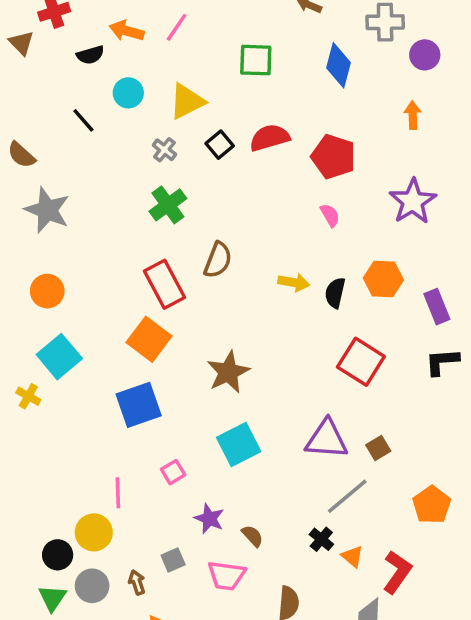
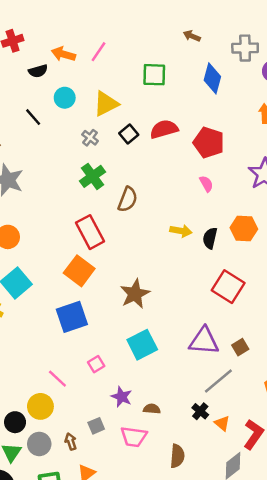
brown semicircle: (218, 260) -> (128, 199), moved
pink line: (118, 493) -> (57, 379), turned -45
brown semicircle: (252, 536) -> (152, 409), turned -42

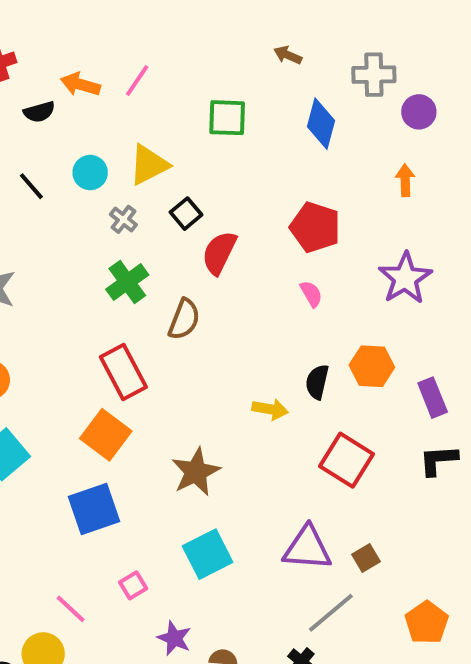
cyan circle: (65, 98) -> (90, 173), moved
red semicircle: (164, 129) -> (219, 253), moved, turned -48
yellow arrow: (181, 231) -> (270, 409), moved

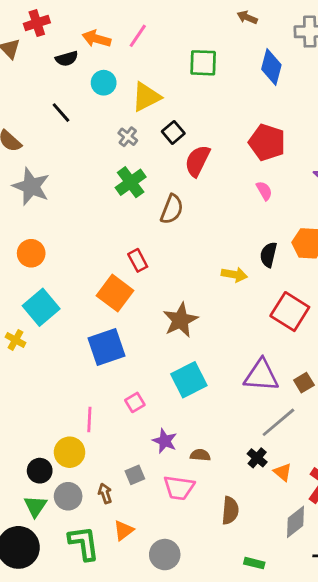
cyan circle: (90, 173) -> (104, 83), moved
red rectangle: (123, 372) -> (138, 260), moved, size x0.6
pink line: (71, 609) -> (89, 420), turned 50

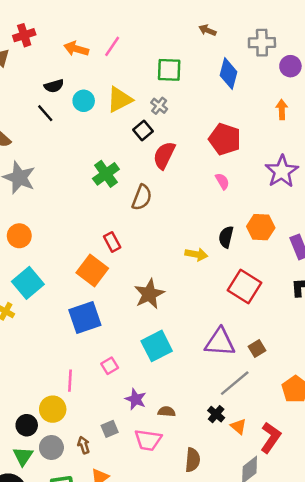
black semicircle: (67, 59) -> (54, 86), moved
cyan circle: (104, 83) -> (84, 101), moved
gray cross: (128, 137) -> (159, 106), moved

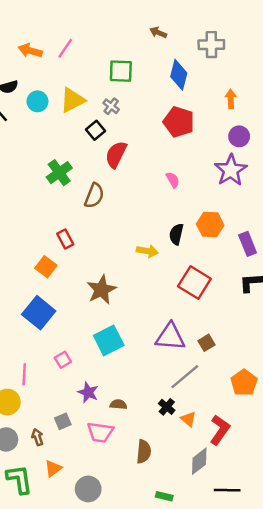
purple circle: (290, 66) -> (239, 136), moved
orange arrow: (282, 109) -> (231, 99), moved
red pentagon: (225, 139) -> (179, 122), moved
orange square: (92, 270) -> (46, 267), size x0.7
blue square: (85, 317) -> (39, 313), turned -32

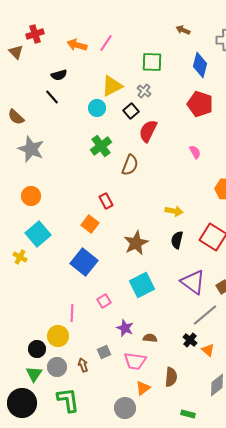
cyan circle: (37, 101) -> (97, 108), moved
black semicircle: (176, 234) -> (177, 240), moved
purple triangle: (170, 337) -> (193, 282), turned 32
orange triangle: (53, 468) -> (143, 388), moved

